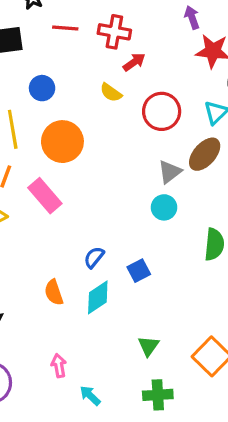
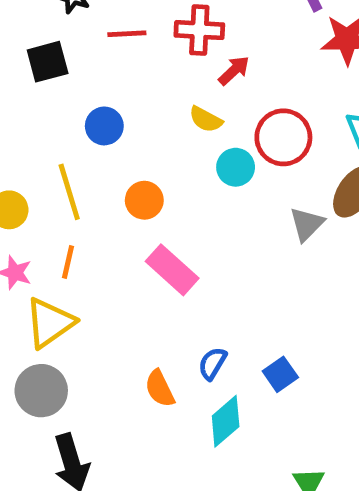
orange circle: (62, 142) -> (144, 200), size x0.6
pink rectangle: (45, 196) -> (172, 270), moved
cyan circle: (164, 207) -> (236, 167), moved
orange semicircle: (54, 292) -> (160, 389), moved

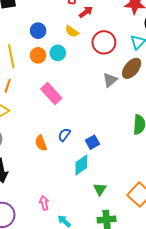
blue circle: (104, 126) -> (38, 31), moved
cyan circle: (236, 167) -> (58, 53), moved
orange circle: (144, 200) -> (38, 55), moved
cyan diamond: (226, 421) -> (81, 165), moved

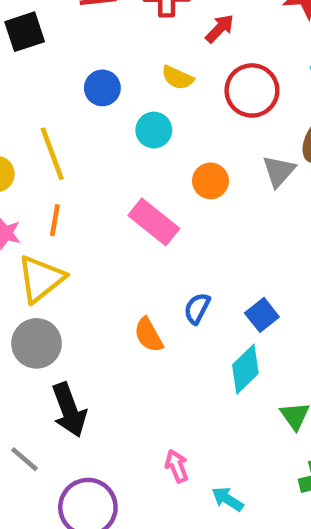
red arrow: (86, 12) -> (220, 29), moved
orange circle: (38, 55) -> (210, 181), moved

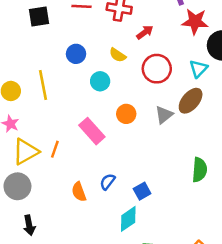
orange line: (55, 220) -> (55, 149), moved
black arrow: (69, 410) -> (29, 225), size x0.7

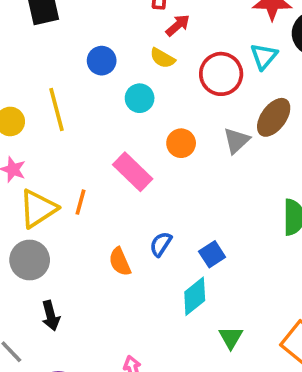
red arrow: (145, 32) -> (178, 25), moved
cyan triangle: (198, 69) -> (264, 56), moved

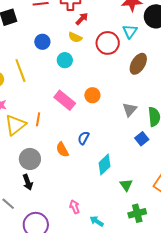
gray triangle: (236, 141) -> (130, 110), moved
orange circle: (181, 143) -> (92, 95), moved
blue square: (212, 254) -> (142, 139), moved
gray circle: (30, 260) -> (30, 159), moved

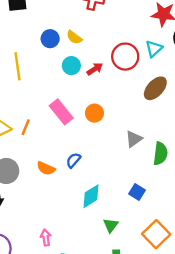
red arrow: (82, 19) -> (95, 69), moved
yellow semicircle: (75, 37) -> (74, 37), moved
blue square: (142, 139) -> (137, 192), moved, turned -32
orange semicircle: (62, 150) -> (46, 168), turned -49

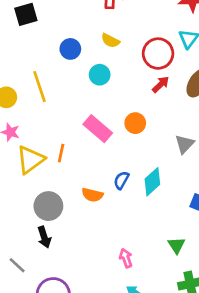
yellow semicircle: (74, 37) -> (110, 41), moved
red arrow: (95, 69) -> (161, 84), moved
cyan diamond: (91, 196) -> (152, 182), moved
pink arrow: (46, 238) -> (126, 258), moved

